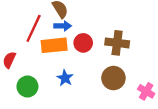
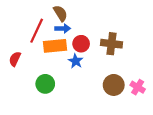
blue star: (65, 78) -> (76, 61), moved
brown circle: (113, 78) -> (114, 85), moved
green circle: (27, 87) -> (45, 84), moved

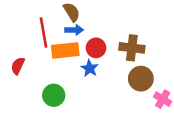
red line: (37, 31) -> (43, 32), turned -35
brown circle: (114, 85) -> (141, 79), moved

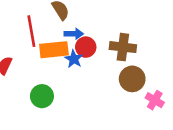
blue arrow: (74, 30) -> (74, 34), moved
blue star: (90, 68) -> (74, 59), moved

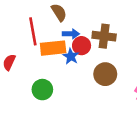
brown cross: (123, 47) -> (104, 36), moved
brown circle: (132, 79) -> (105, 74), moved

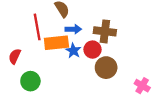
red circle: (82, 46) -> (93, 50), moved
green circle: (42, 90) -> (30, 81), moved

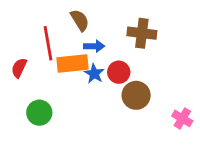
brown cross: (105, 31) -> (142, 33), moved
red semicircle: (15, 56) -> (19, 68), moved

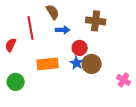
orange rectangle: (73, 64) -> (48, 64), moved
blue star: (94, 74) -> (77, 63), moved
green circle: (39, 113) -> (16, 82), moved

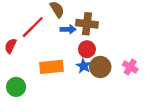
brown cross: (96, 21) -> (87, 24), moved
red line: (31, 28) -> (33, 27), turned 55
pink cross: (124, 80) -> (130, 67), moved

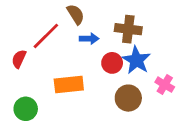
brown cross: (87, 24) -> (128, 29), moved
blue star: (84, 66) -> (136, 60), moved, size x1.5
brown circle: (100, 67) -> (128, 98), moved

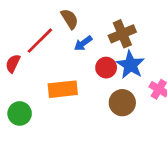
brown cross: (128, 29) -> (122, 34), turned -30
blue arrow: (89, 39) -> (83, 43), turned 144

